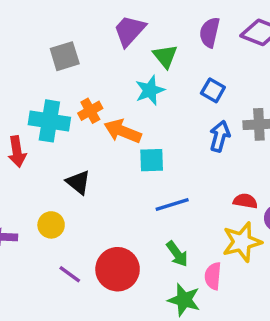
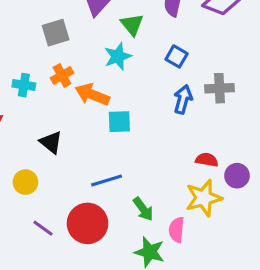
gray square: (65, 56) -> (56, 33), moved
cyan cross: (49, 121) -> (24, 85), size x0.6
blue line: (172, 204) -> (107, 180), moved

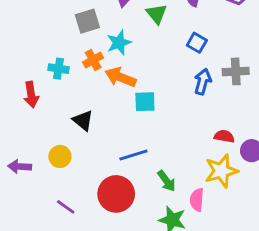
cyan star: (118, 56) -> (119, 43), moved
purple line: (43, 228) -> (66, 207), moved

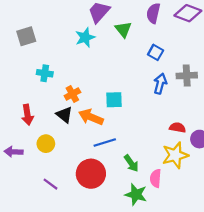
gray square: (87, 21) -> (26, 36), moved
cyan star: (119, 43) -> (85, 37), moved
orange cross: (93, 60) -> (72, 94), moved
orange arrow: (120, 77) -> (91, 117), moved
red arrow: (31, 95) -> (27, 115), moved

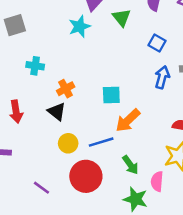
orange arrow: (91, 117) -> (128, 120), moved, turned -65
yellow circle: (46, 144) -> (68, 143), moved

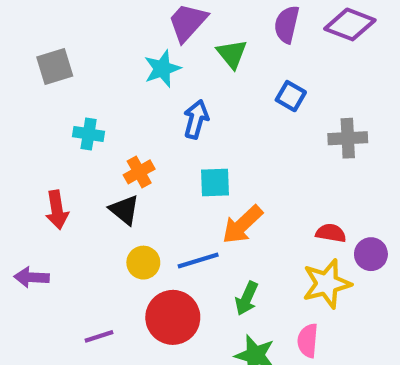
blue arrow: (162, 77) -> (196, 119), moved
green arrow: (130, 165) -> (247, 298), turned 60
pink semicircle: (157, 181) -> (308, 341), moved
purple line: (41, 188) -> (99, 336), turned -54

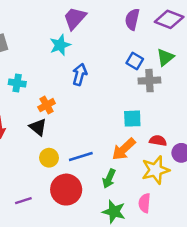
green triangle: (232, 54) -> (165, 57), moved, turned 30
gray cross: (348, 138) -> (149, 81), moved
cyan square: (215, 182) -> (132, 119), moved
orange arrow: (242, 225) -> (124, 149), moved

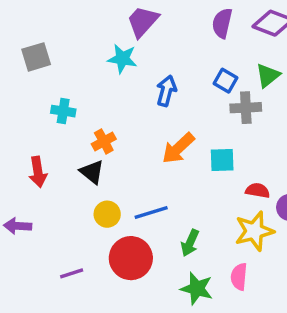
cyan star: (60, 45) -> (122, 59), turned 30
blue arrow: (80, 74) -> (166, 91), moved
orange arrow: (124, 149) -> (178, 148), moved

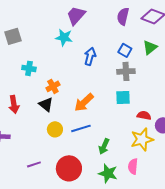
gray cross: (246, 108) -> (126, 71), moved
orange arrow: (178, 148) -> (84, 102), moved
red circle: (131, 258) -> (69, 168), moved

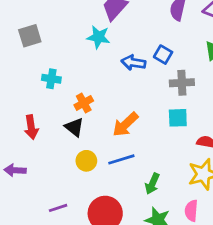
blue square: (125, 50) -> (163, 55), moved
blue arrow: (90, 56) -> (133, 63), turned -96

